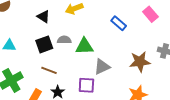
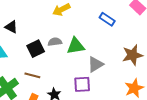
black triangle: (43, 16) -> (11, 27), moved
brown line: (49, 70) -> (32, 75), moved

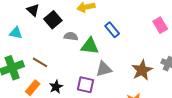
blue rectangle: (107, 19) -> (112, 30), moved
black square: (36, 49) -> (53, 20), moved, turned -30
brown star: (132, 55) -> (142, 70), turned -30

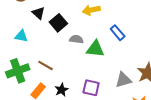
gray triangle: (104, 69) -> (123, 80), moved

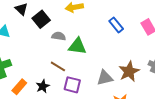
blue rectangle: (118, 33) -> (116, 25), moved
brown line: (46, 65) -> (58, 66), moved

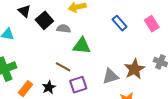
gray semicircle: (59, 36) -> (64, 29), moved
purple square: (72, 85) -> (78, 85), turned -30

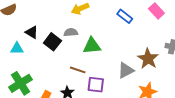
black triangle: (24, 11) -> (32, 32), moved
black square: (44, 20) -> (52, 42), moved
purple square: (78, 85) -> (96, 85), turned 36

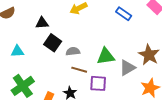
black triangle: (32, 32) -> (42, 23), moved, turned -32
gray semicircle: (71, 32) -> (73, 51), moved
green triangle: (92, 46) -> (106, 56), moved

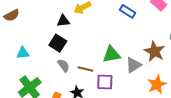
black triangle: (42, 23) -> (63, 21), moved
gray semicircle: (73, 51) -> (64, 65), moved, turned 64

